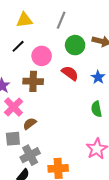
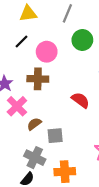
red semicircle: (70, 73) -> (81, 100), moved
gray square: (13, 139) -> (55, 136), moved
gray cross: (30, 155) -> (35, 158), turned -36

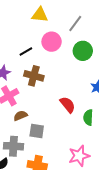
black line: (22, 41) -> (26, 51), moved
pink circle: (47, 52) -> (52, 42), moved
gray cross: (35, 158) -> (13, 146), turned -36

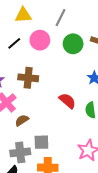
black line: (26, 51) -> (14, 43), moved
gray square: (37, 131) -> (41, 142), moved

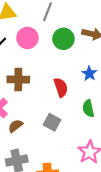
red semicircle: (67, 101) -> (61, 87), moved, turned 36
gray square: (41, 142) -> (52, 122), moved, turned 35

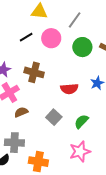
red semicircle: (61, 87) -> (69, 89), turned 90
green semicircle: (88, 108) -> (81, 121), moved, turned 42

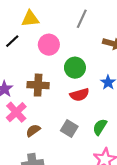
gray line: (75, 20) -> (82, 19), moved
black line: (26, 37) -> (12, 41), moved
green circle: (82, 47) -> (75, 68), moved

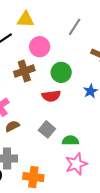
brown cross: (38, 85) -> (24, 71), moved, turned -30
red semicircle: (79, 95) -> (51, 96), moved
green semicircle: (100, 127) -> (70, 140), moved, turned 49

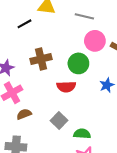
gray line: (75, 27) -> (84, 16), moved, turned 66
pink circle: (40, 47) -> (95, 41), moved

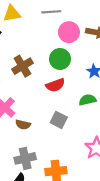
brown semicircle: (24, 114) -> (23, 125), turned -128
green semicircle: (82, 134) -> (88, 100), moved

